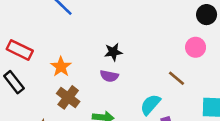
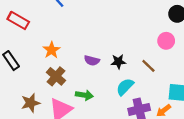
red rectangle: (20, 50) -> (18, 20), moved
black star: (113, 52) -> (118, 62), moved

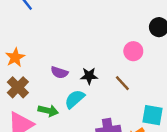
pink circle: (166, 41) -> (133, 51), moved
cyan semicircle: (125, 87) -> (75, 99), moved

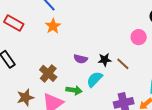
orange star: (15, 57) -> (53, 26), moved
brown line: (122, 83) -> (123, 64), moved

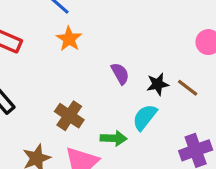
purple semicircle: (81, 59) -> (120, 74), moved, turned -128

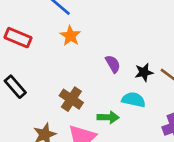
cyan semicircle: (145, 117) -> (134, 100), turned 65

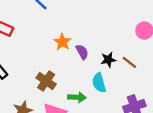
orange star: (70, 36) -> (62, 42), moved
cyan semicircle: (134, 100) -> (99, 83), turned -120

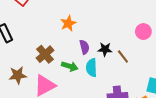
purple semicircle: (82, 52) -> (84, 47), moved
green arrow: (77, 97) -> (70, 66), moved

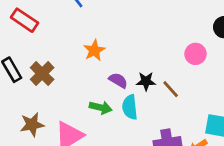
purple semicircle: (84, 47) -> (118, 80), turned -40
brown cross: (45, 54) -> (42, 74), moved

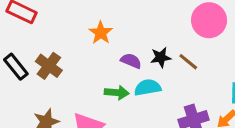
pink circle: (195, 54) -> (209, 20), size x1.5
cyan semicircle: (130, 107) -> (148, 87), turned 95

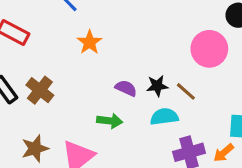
orange star: (101, 33) -> (90, 42), moved
cyan semicircle: (148, 87) -> (164, 117), moved

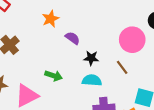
purple semicircle: (126, 88) -> (73, 38), moved
brown line: (186, 91) -> (122, 67), moved

